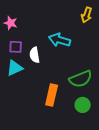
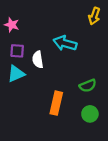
green semicircle: (81, 79) -> (88, 86), size x0.7

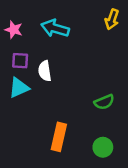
cyan arrow: (65, 43) -> (55, 28), moved
orange rectangle: (56, 103) -> (59, 137), moved
green circle: (90, 114) -> (103, 147), moved

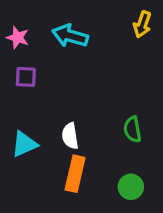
white semicircle: (45, 71) -> (70, 136), moved
cyan triangle: (19, 88) -> (24, 144), moved
green semicircle: (104, 102) -> (132, 129), turned 102

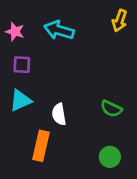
green semicircle: (132, 129) -> (111, 109), turned -55
cyan triangle: (24, 144) -> (20, 100), moved
orange rectangle: (75, 174) -> (41, 146), moved

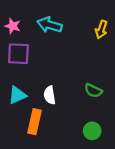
yellow arrow: (120, 21) -> (101, 30), moved
purple square: (22, 65) -> (18, 54), size x1.5
cyan triangle: (20, 100) -> (17, 95), moved

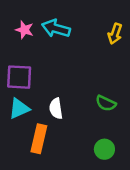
pink star: (13, 26) -> (24, 30), moved
purple square: (18, 54) -> (19, 77), moved

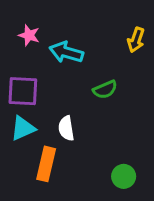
cyan arrow: (56, 28) -> (66, 52), moved
green semicircle: (106, 103) -> (105, 90), moved, turned -48

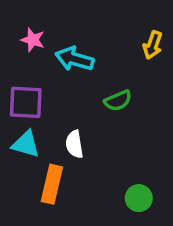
cyan triangle: (23, 128) -> (26, 144), turned 40

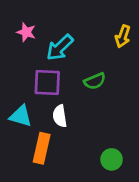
cyan arrow: (74, 59) -> (60, 48), turned -60
purple square: (26, 102) -> (47, 83), moved

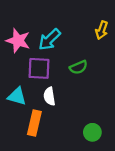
pink star: (26, 32) -> (18, 41), moved, size x1.5

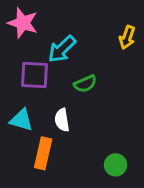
pink star: (18, 41) -> (23, 23), moved
green semicircle: (78, 67) -> (85, 84), moved
purple square: (39, 68) -> (34, 75), moved

